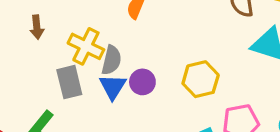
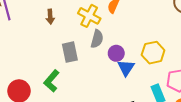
yellow cross: (86, 46) -> (89, 16), moved
blue triangle: (113, 87) -> (126, 68), moved

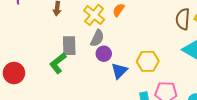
purple circle: (116, 53) -> (104, 54), moved
green L-shape: (51, 81) -> (58, 63), moved

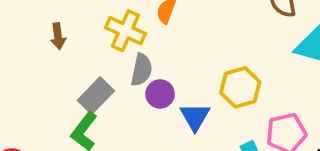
gray rectangle: (69, 46) -> (96, 96), turned 60

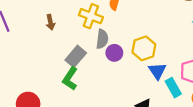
yellow hexagon: (240, 87) -> (144, 48), moved
blue triangle: (195, 117) -> (157, 71), moved

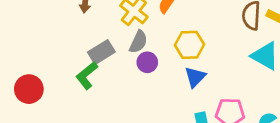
yellow hexagon: (144, 48) -> (189, 45), moved
blue triangle: (157, 71) -> (195, 77), moved

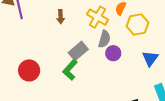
yellow hexagon: (189, 45) -> (137, 24), moved
red circle: (29, 89) -> (29, 70), moved

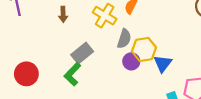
yellow hexagon: (137, 24) -> (144, 49), moved
gray semicircle: (104, 39) -> (124, 39), moved
purple circle: (113, 53) -> (131, 61), moved

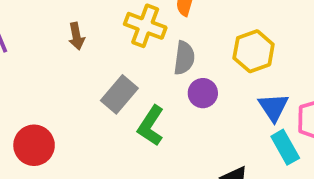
yellow hexagon: (144, 49) -> (254, 51), moved
blue triangle: (163, 64) -> (273, 107), moved
green L-shape: (72, 74) -> (151, 126), moved

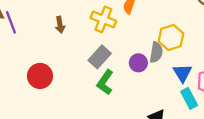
gray semicircle: (184, 58) -> (156, 52), moved
gray rectangle: (119, 94) -> (100, 57), moved
red circle: (34, 145) -> (40, 76), moved

